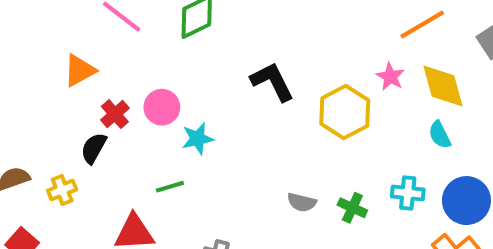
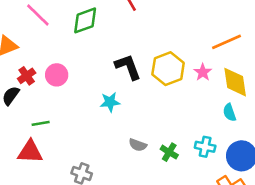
yellow hexagon: (345, 112) -> (168, 69), moved
cyan star: (198, 139) -> (110, 102), moved
green line: (170, 187) -> (41, 123), moved

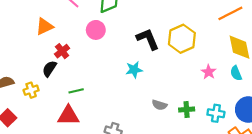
pink star: (203, 72) -> (209, 72), moved
pink circle: (57, 75) -> (96, 30), moved
cyan cross: (205, 147) -> (216, 113), moved
green cross: (169, 152) -> (187, 110), turned -32

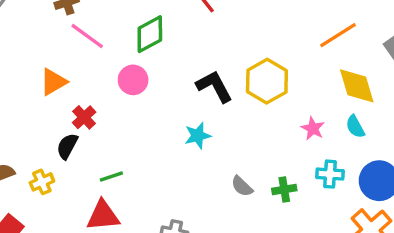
gray semicircle: (159, 105) -> (242, 186), turned 32
cyan cross: (216, 113) -> (330, 174), moved

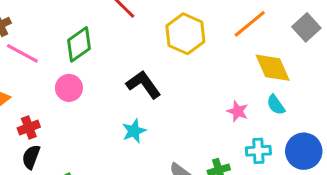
yellow hexagon: (267, 81) -> (185, 34), moved
red cross: (84, 117) -> (29, 128), turned 30
black semicircle: (67, 146) -> (31, 157), moved

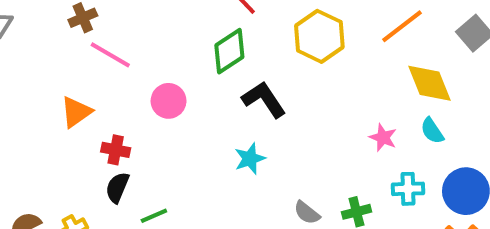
green diamond: (79, 44) -> (229, 51), moved
red cross: (29, 128) -> (116, 150), turned 30

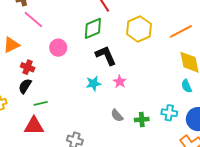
pink star: (383, 138) -> (120, 82), moved

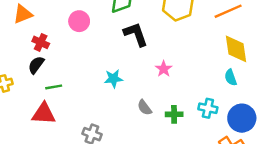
pink star: (120, 82) -> (164, 69), moved
cyan star: (93, 84) -> (113, 79), moved

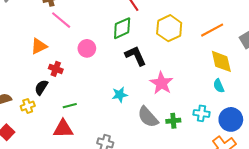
black semicircle: (36, 65) -> (41, 87), moved
pink star: (164, 69) -> (161, 83), size x1.6
gray semicircle: (145, 108) -> (148, 117), size x1.6

